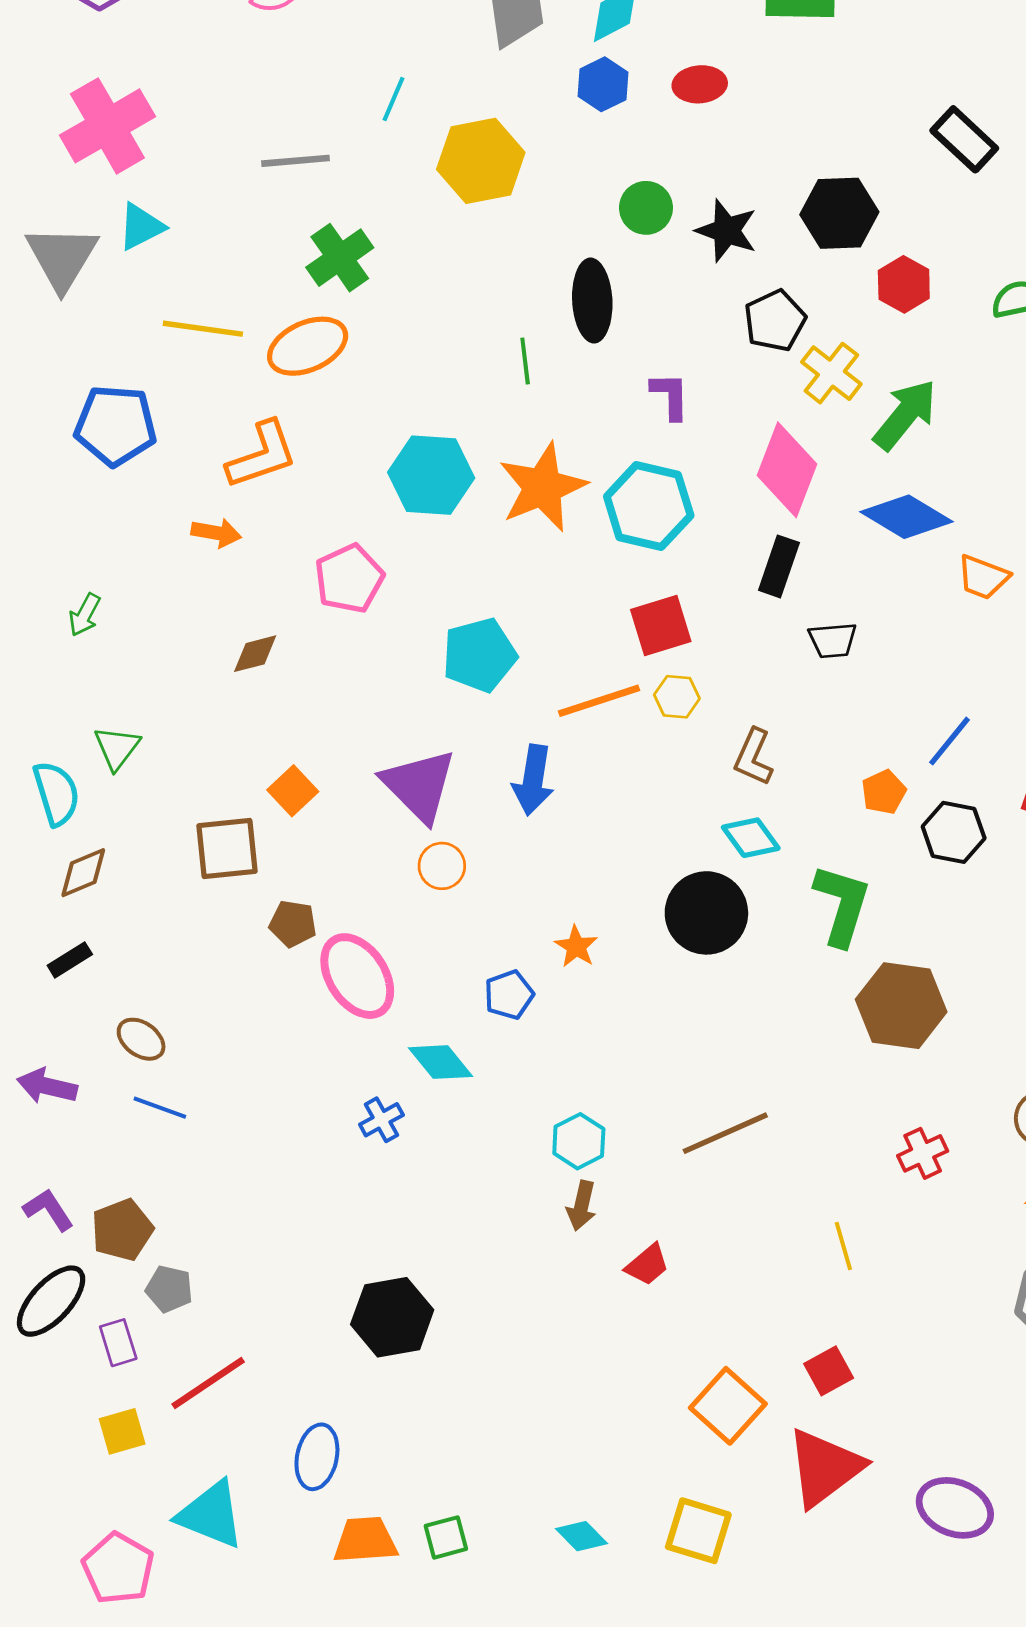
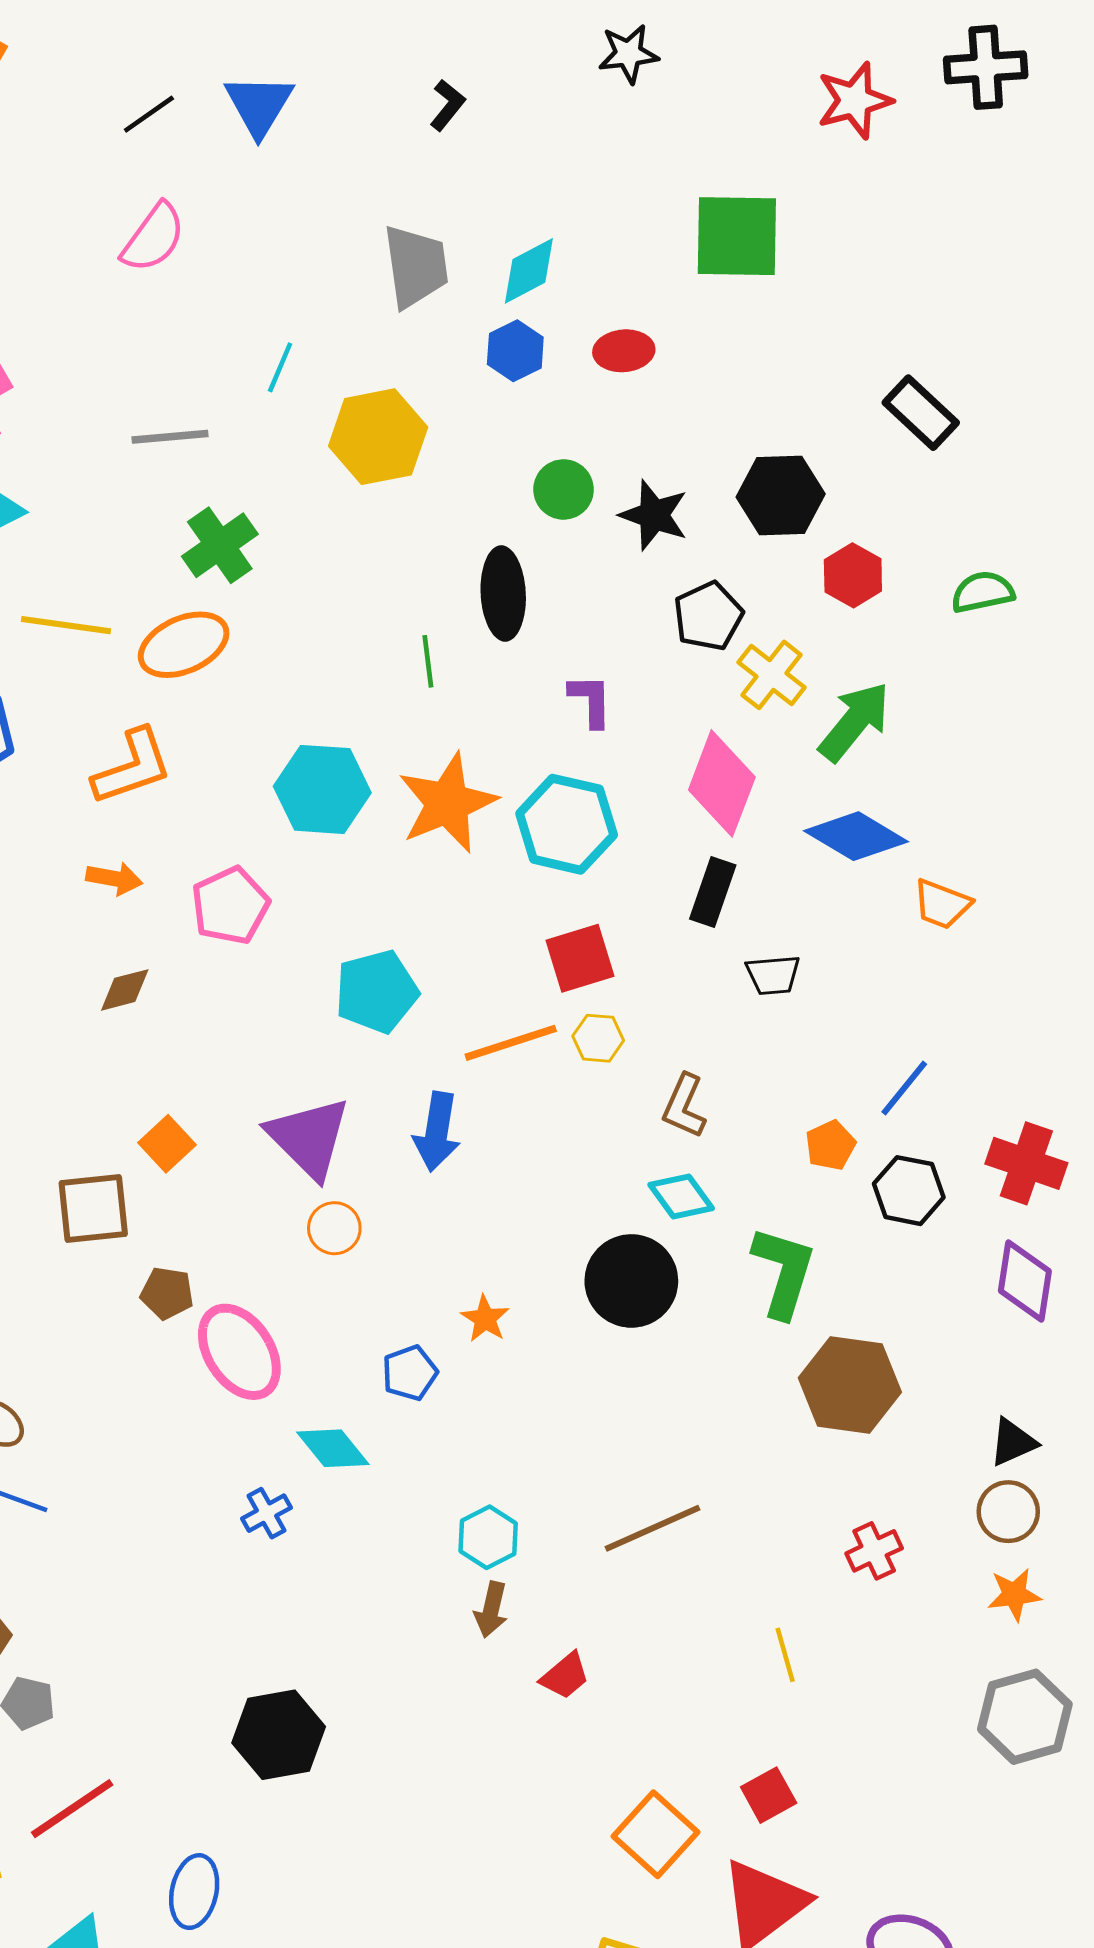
orange arrow: (216, 533) -> (114, 878), moved

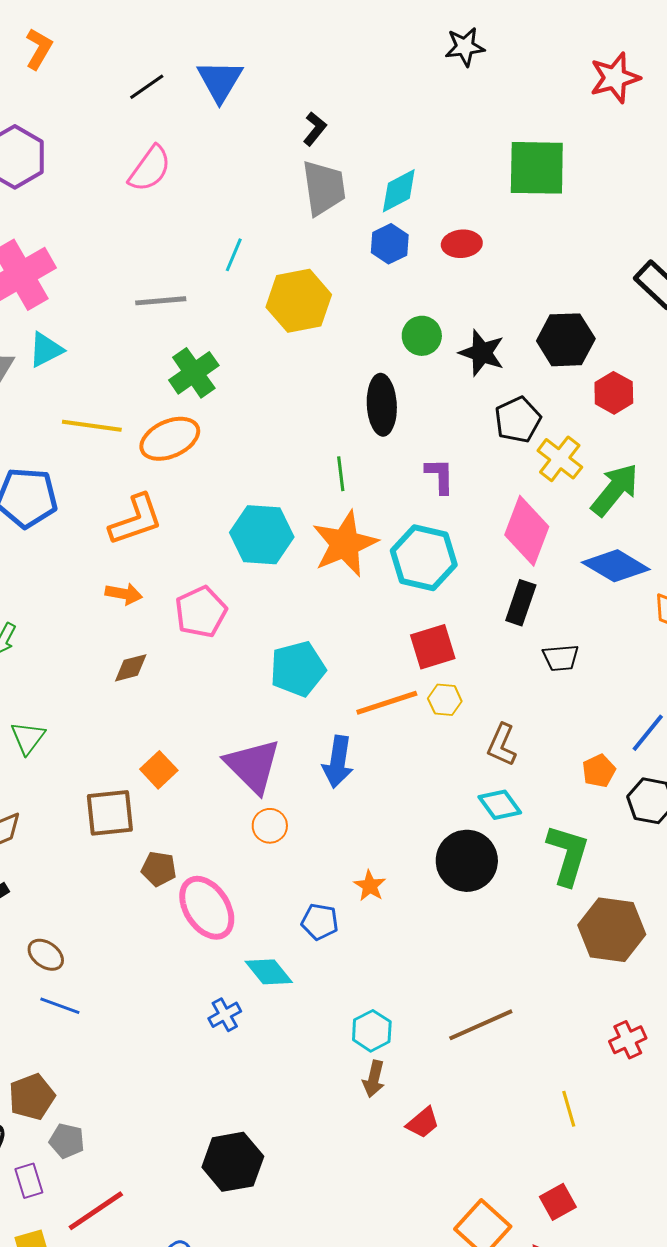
black L-shape: (447, 105) -> (315, 129), moved
green line: (428, 661) -> (341, 474), moved
blue pentagon: (410, 1373) -> (320, 922), turned 30

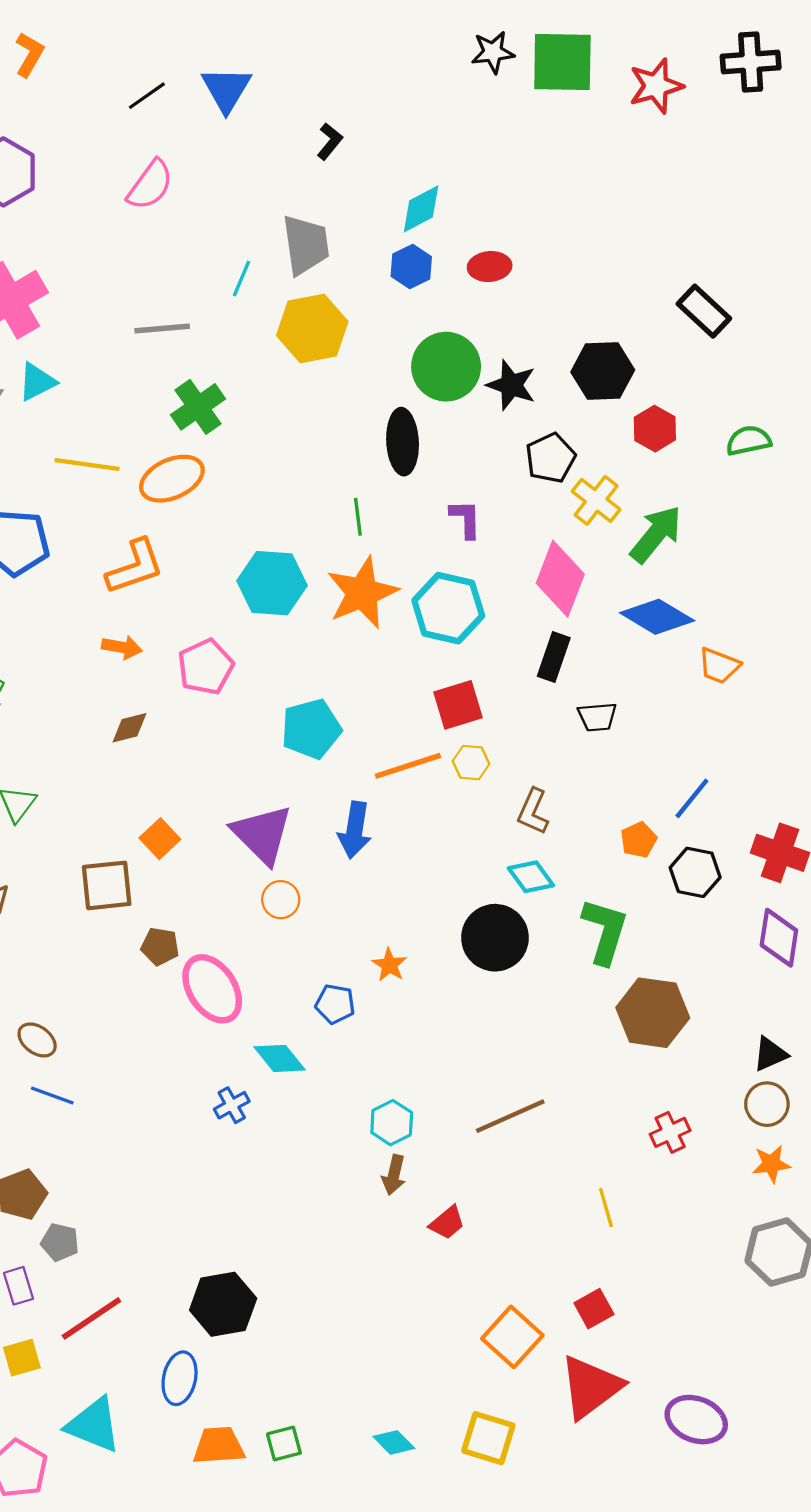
green square: (537, 168) -> (562, 62), moved
gray trapezoid: (324, 188) -> (306, 245), moved
green circle: (422, 336) -> (446, 367), size x1.6
black hexagon: (233, 1162) -> (223, 1304), moved

